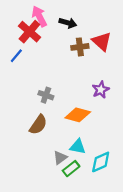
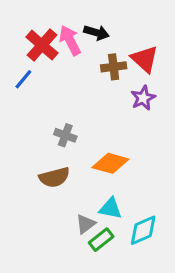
pink arrow: (39, 16) -> (70, 40), moved
purple star: (101, 90) -> (143, 98), moved
brown semicircle: (38, 125) -> (54, 177), turned 40

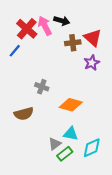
brown semicircle: (54, 177) -> (24, 114), moved

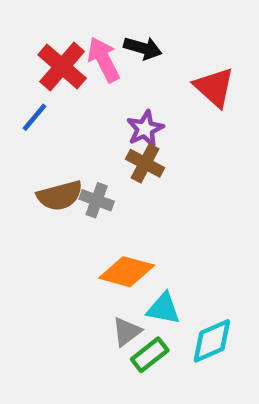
brown cross: (73, 43) -> (145, 163), moved, turned 35
purple star: (92, 63) -> (145, 129), moved
orange diamond: (71, 105) -> (127, 272), moved
brown semicircle: (24, 114) -> (60, 196), moved

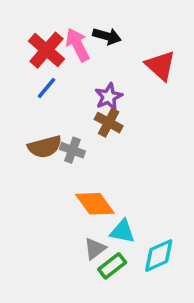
blue line: (34, 117) -> (46, 88), moved
orange diamond: (127, 272) -> (95, 204), turned 39

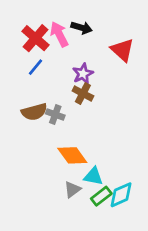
green rectangle: (112, 266) -> (101, 196), moved

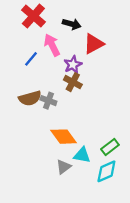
pink arrow: (59, 34) -> (52, 45), moved
red cross: (36, 38) -> (33, 16), moved
red triangle: (122, 50) -> (94, 44), moved, turned 50
green rectangle: (101, 196) -> (110, 147), moved

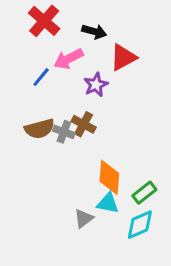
pink arrow: (52, 45) -> (68, 59), turned -90
brown cross: (73, 82) -> (84, 124), moved
orange diamond: (64, 137) -> (109, 177), moved, turned 40

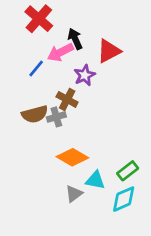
black arrow: (94, 32) -> (75, 39), moved, turned -130
brown cross: (84, 124) -> (67, 99), moved
gray cross: (64, 132) -> (56, 117), turned -36
orange diamond: (109, 177) -> (72, 157), moved, turned -64

